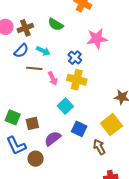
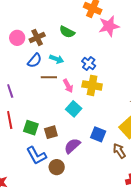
pink star: (97, 39) -> (109, 26), moved
cyan square: (65, 106) -> (74, 109), moved

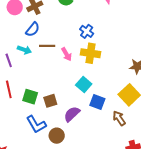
cyan arrow: (57, 59) -> (24, 50), moved
cyan square: (74, 109) -> (84, 85), moved

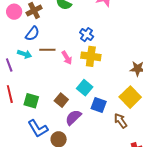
brown square: (50, 101) -> (61, 100), moved, turned -32

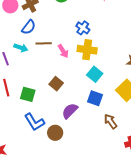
cyan square: (85, 88) -> (95, 74), moved
brown square: (61, 100) -> (56, 84), moved
brown arrow: (121, 121) -> (111, 121), moved

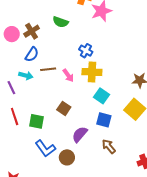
brown arrow: (111, 121) -> (109, 146), moved

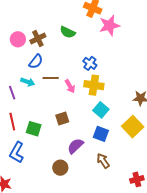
brown square: (64, 108) -> (62, 119), turned 32
blue L-shape: (45, 148) -> (17, 152), moved, turned 60

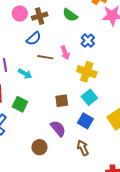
blue cross: (90, 63) -> (88, 41), moved
cyan arrow: (28, 82) -> (25, 74), moved
pink arrow: (70, 86) -> (65, 53), moved
brown square: (62, 119) -> (62, 101), moved
purple semicircle: (75, 146) -> (58, 128), turned 84

